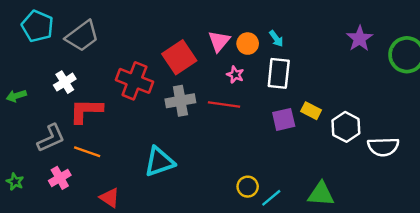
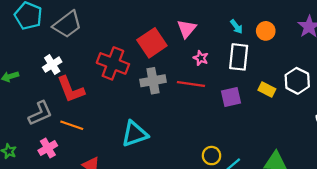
orange circle: (248, 44) -> (266, 31), moved
red L-shape: (86, 111) -> (71, 89), turned -112
purple square: (284, 119) -> (231, 97), moved
white hexagon: (346, 127) -> (297, 81), moved

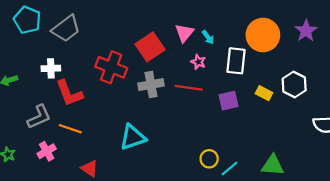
cyan arrow: (236, 27) -> (208, 37), moved
orange circle: (266, 31) -> (263, 35), size x1.8
white cross: (52, 65) -> (51, 68), turned 30

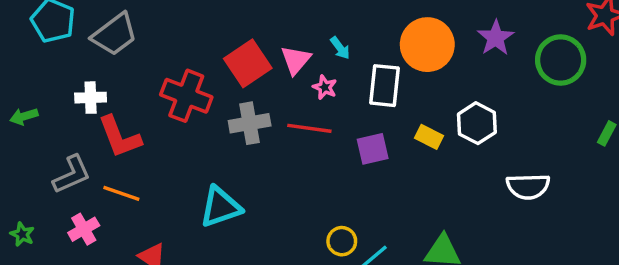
pink triangle: (184, 33) -> (296, 60), moved

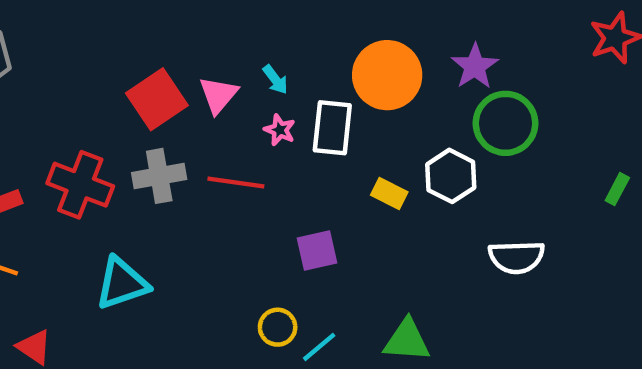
green circle: (561, 60) -> (506, 123), moved
pink star: (325, 87) -> (280, 130), moved
red cross: (186, 96) -> (80, 185), moved
purple square: (373, 149) -> (317, 250), moved

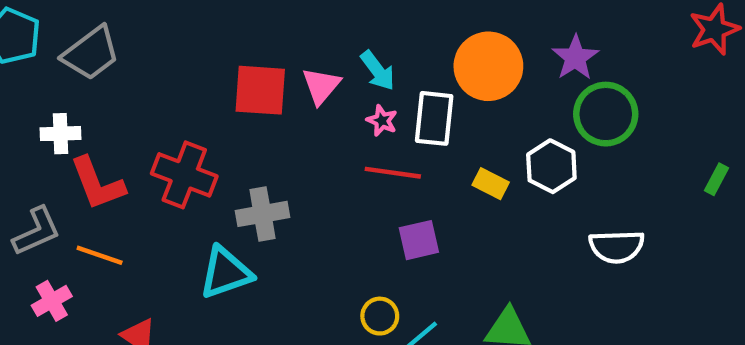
cyan arrow: (275, 80) -> (378, 71), size x1.4
red square: (157, 99) -> (260, 90), turned 38
gray cross: (159, 176) -> (262, 214), moved
red line: (236, 183) -> (393, 173), moved

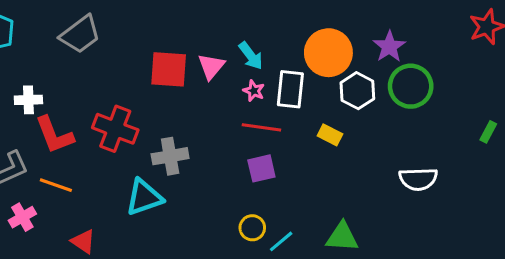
gray trapezoid: (91, 53) -> (80, 34), moved
white hexagon: (551, 166) -> (357, 91), moved
purple square: (419, 240) -> (261, 168), moved

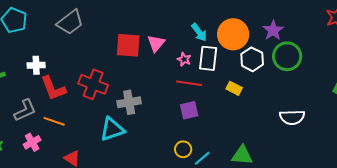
cyan arrow: (251, 56) -> (199, 32), moved

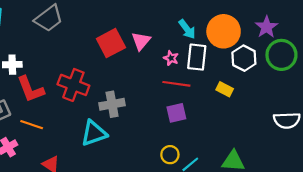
red square: (128, 45) -> (111, 43), turned -32

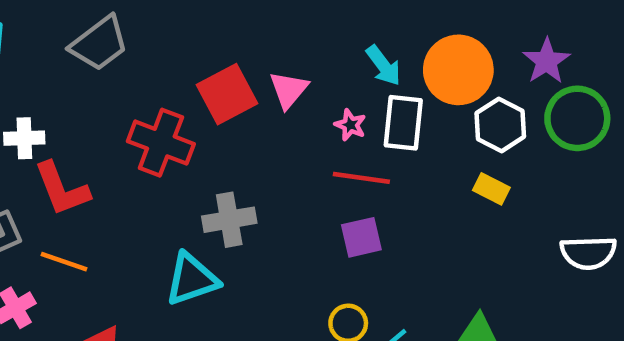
red cross: (73, 85) -> (161, 143), moved
yellow rectangle: (225, 89) -> (491, 189), moved

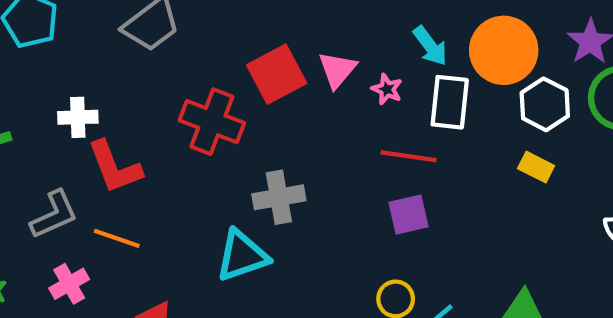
pink star: (350, 125) -> (387, 89), moved

